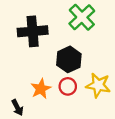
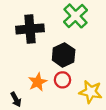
yellow star: (98, 85) -> (91, 92), moved

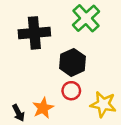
orange star: (38, 82) -> (43, 108), moved

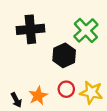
green cross: (86, 18) -> (86, 30), moved
red circle: (71, 91) -> (66, 89), moved

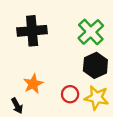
black hexagon: (64, 55) -> (95, 65), moved
orange star: (38, 96) -> (33, 84), moved

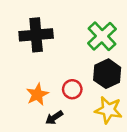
red circle: (70, 94) -> (72, 89), moved
black arrow: (17, 106) -> (54, 118), moved, turned 84

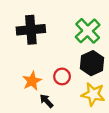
black arrow: (54, 118) -> (46, 101), turned 80

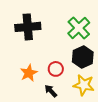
black arrow: (46, 101) -> (51, 91), moved

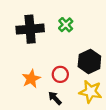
green cross: (79, 28) -> (66, 25), moved, size x0.6

